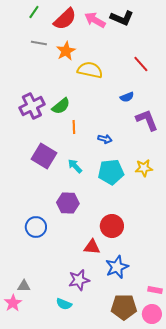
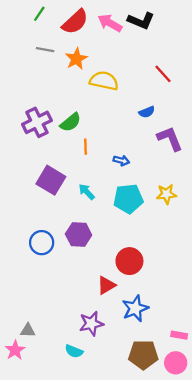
blue circle: (36, 227) -> (42, 243), moved
red triangle: (92, 247) -> (106, 285), turned -36

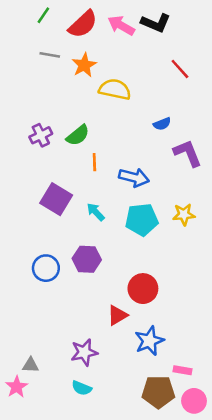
red line: (163, 74) -> (180, 69), moved
purple cross: (37, 122) -> (41, 135), size x0.7
blue arrow: (121, 161) -> (134, 177), size x1.6
purple star: (91, 324) -> (84, 352), moved
pink rectangle: (179, 335) -> (183, 370), moved

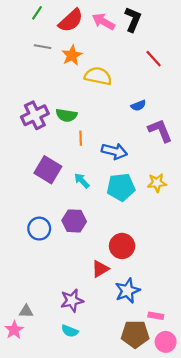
black L-shape: (156, 23) -> (133, 19), turned -90
purple cross: (41, 135) -> (35, 115), size x1.4
green semicircle: (78, 135) -> (66, 115), turned 48

